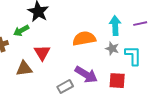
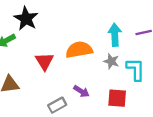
red triangle: (42, 53) -> (44, 61), moved
purple arrow: (86, 75) -> (81, 91), size x0.6

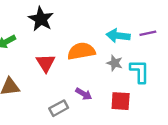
black star: (26, 19) -> (41, 19), moved
cyan arrow: (115, 35) -> (118, 36), turned -80

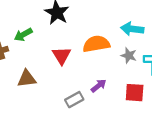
purple arrow: (84, 94) -> (99, 86), turned -70

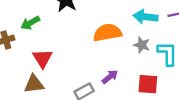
red triangle: (62, 56) -> (43, 58), moved
brown triangle: (27, 79) -> (34, 84), moved

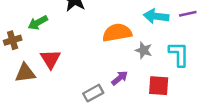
gray star: (142, 45) -> (144, 50), moved
brown triangle: (34, 84) -> (25, 73), moved

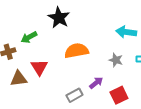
orange semicircle: (117, 33) -> (77, 51), moved
red square: (159, 86) -> (119, 95), moved, turned -30

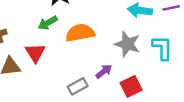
green arrow: (29, 37) -> (48, 23), moved
gray star: (116, 60) -> (127, 44), size x1.5

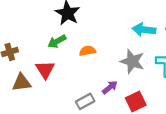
orange semicircle: (80, 33) -> (88, 51), size x0.6

